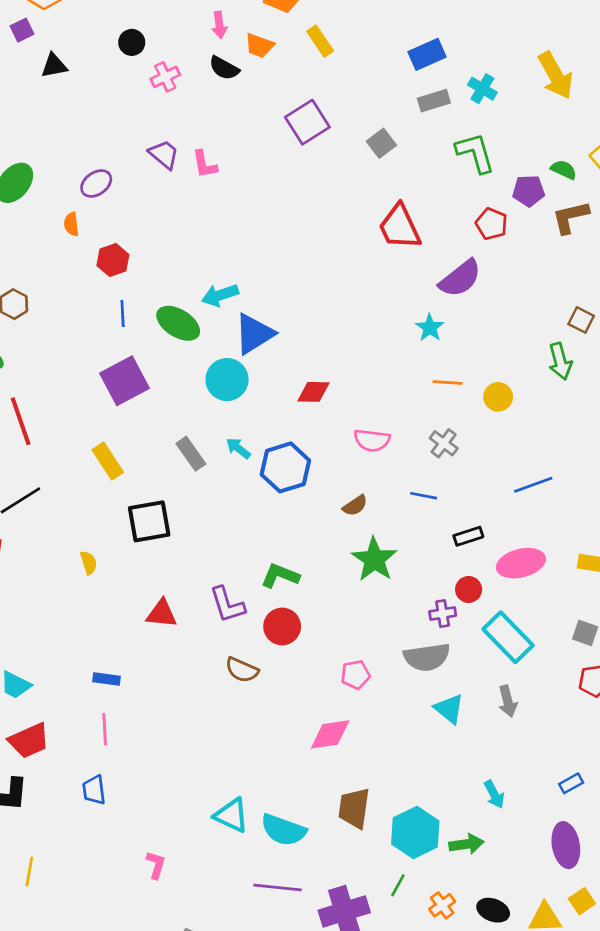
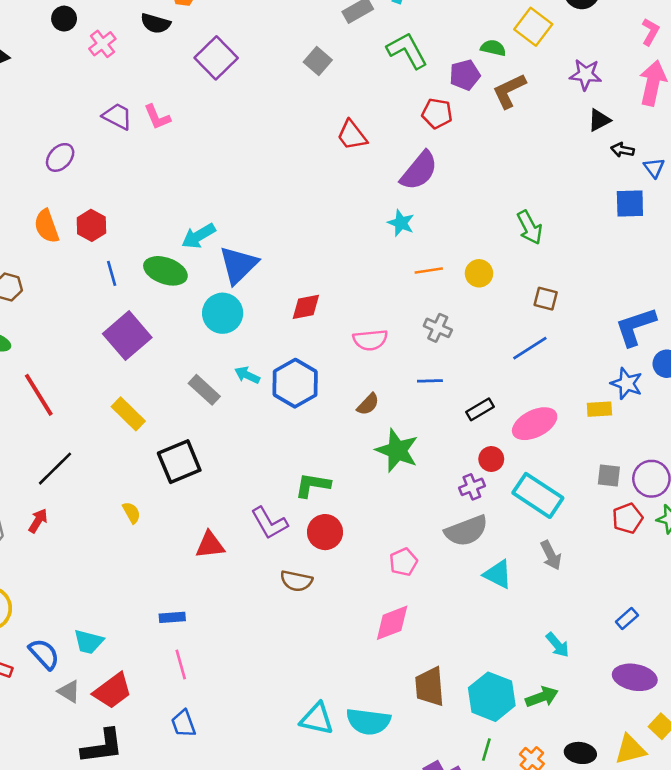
purple square: (307, 122) -> (216, 58), moved
orange semicircle: (71, 224) -> (47, 226), moved, size x1.5
red trapezoid: (400, 227) -> (352, 135), size x0.7
brown square: (581, 320) -> (546, 299), moved
purple ellipse: (566, 845) -> (635, 677), turned -57

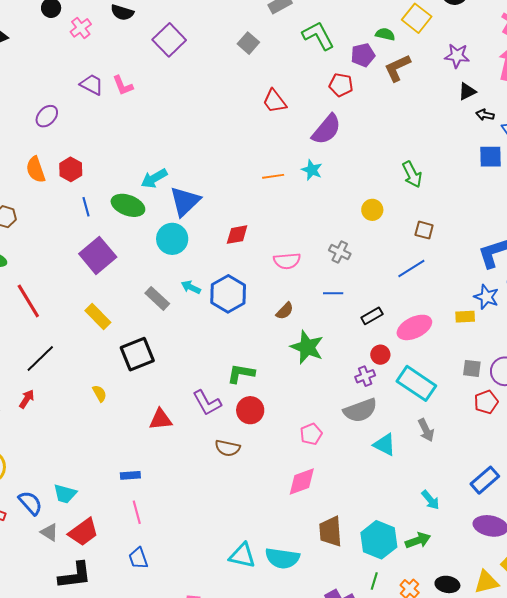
orange line: (429, 270) -> (273, 176), moved
blue rectangle: (627, 619) -> (485, 480), size x1.6

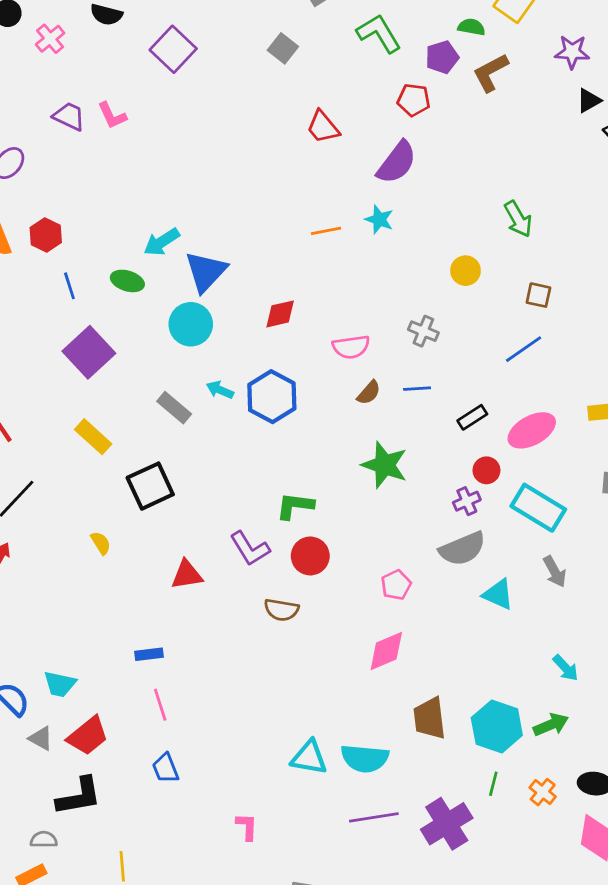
green ellipse: (128, 205) -> (127, 281), size x0.7
brown semicircle: (285, 311) -> (369, 393), moved

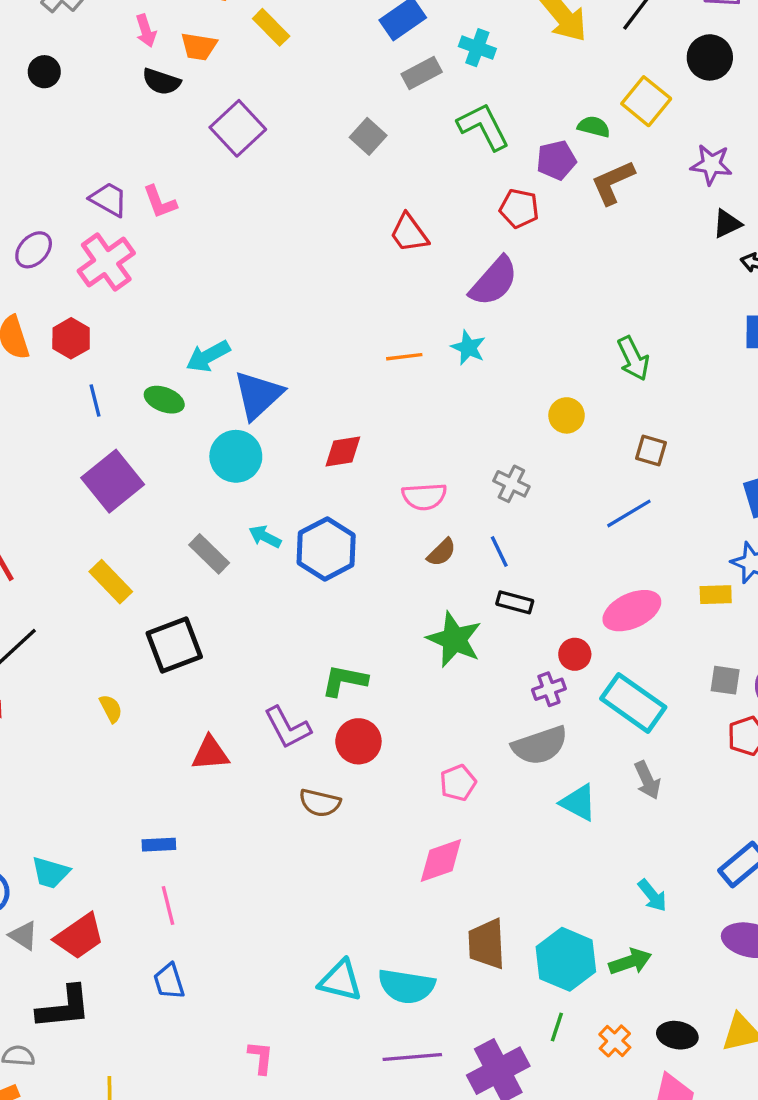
pink cross: (50, 39) -> (106, 262), moved, size x1.6
blue line: (417, 389) -> (499, 552), turned 64
black rectangle: (472, 417) -> (515, 602), moved, turned 44

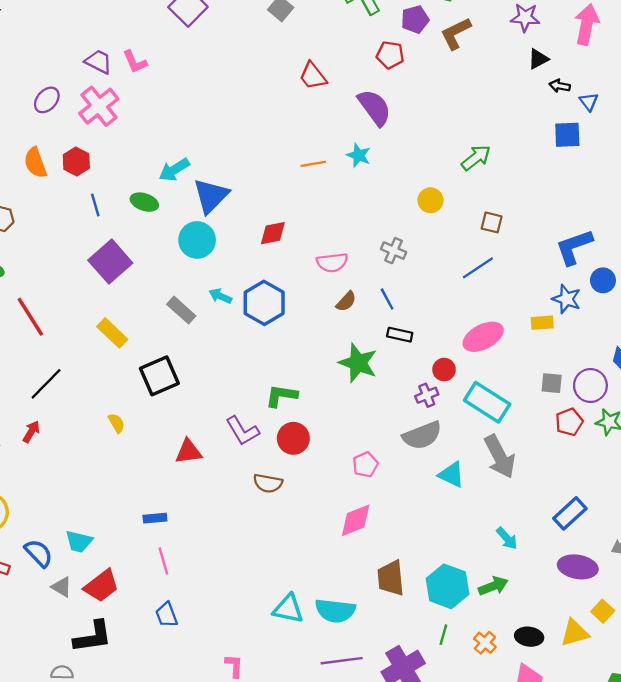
purple semicircle: (494, 281) -> (375, 107), turned -75
green arrow: (633, 358) -> (476, 158), turned -100
gray arrow: (647, 780) -> (500, 457), size x1.6

